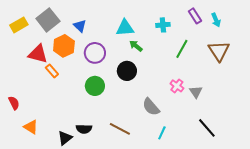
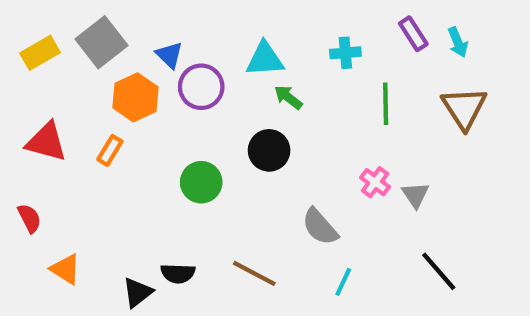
green line: (182, 49) -> (386, 104), turned -30
purple circle: (95, 53) -> (201, 87), moved
red triangle: (38, 54) -> (46, 142), moved
orange rectangle: (52, 71) -> (110, 150), turned 72

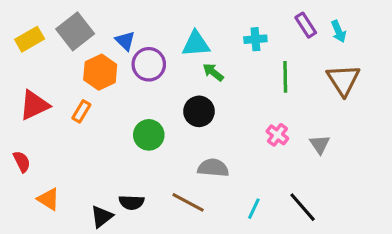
red triangle: (46, 142) -> (34, 105), turned -40
gray triangle: (415, 195) -> (320, 144), moved
gray semicircle: (320, 227) -> (213, 168), moved, turned 136
black line: (439, 271) -> (303, 207), moved

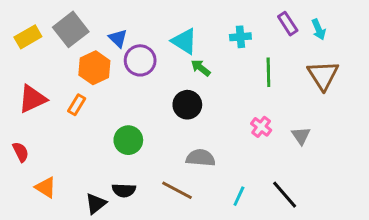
cyan triangle: (196, 44) -> (184, 41), turned 36
green circle: (149, 135) -> (128, 140), moved

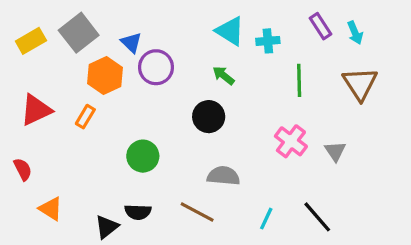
cyan triangle: (184, 41) -> (230, 31), moved
pink cross: (261, 127) -> (291, 141), size x1.4

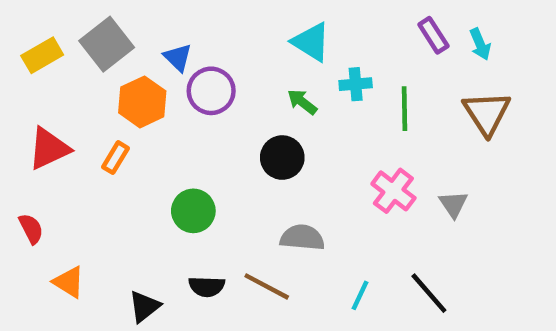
cyan cross: (268, 41) -> (356, 84), moved
black semicircle: (138, 212) -> (207, 286), moved

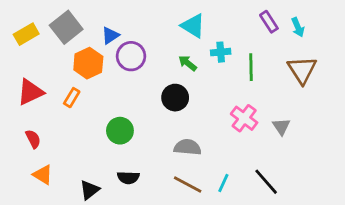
blue triangle: (178, 57) -> (110, 35), turned 42
red semicircle: (31, 229) -> (33, 139), moved
brown line: (267, 286) -> (188, 184), moved

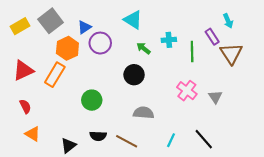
purple rectangle: (269, 22) -> (212, 37), moved
cyan triangle: (193, 26) -> (133, 20), moved
orange rectangle: (72, 98) -> (55, 75), size x1.6
brown line: (188, 184) -> (127, 141), moved

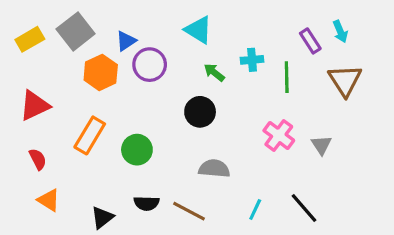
purple rectangle: (212, 37) -> (310, 41), moved
orange rectangle: (55, 75) -> (90, 135), moved

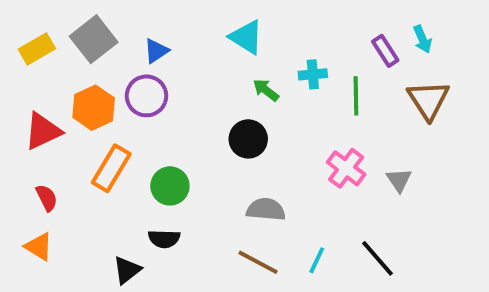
purple circle: (150, 65) -> (146, 96), moved
orange hexagon: (101, 72) -> (94, 108), moved
orange triangle: (49, 200) -> (39, 247), moved
black semicircle: (146, 203) -> (164, 239), moved
brown line: (189, 211) -> (258, 262), moved

